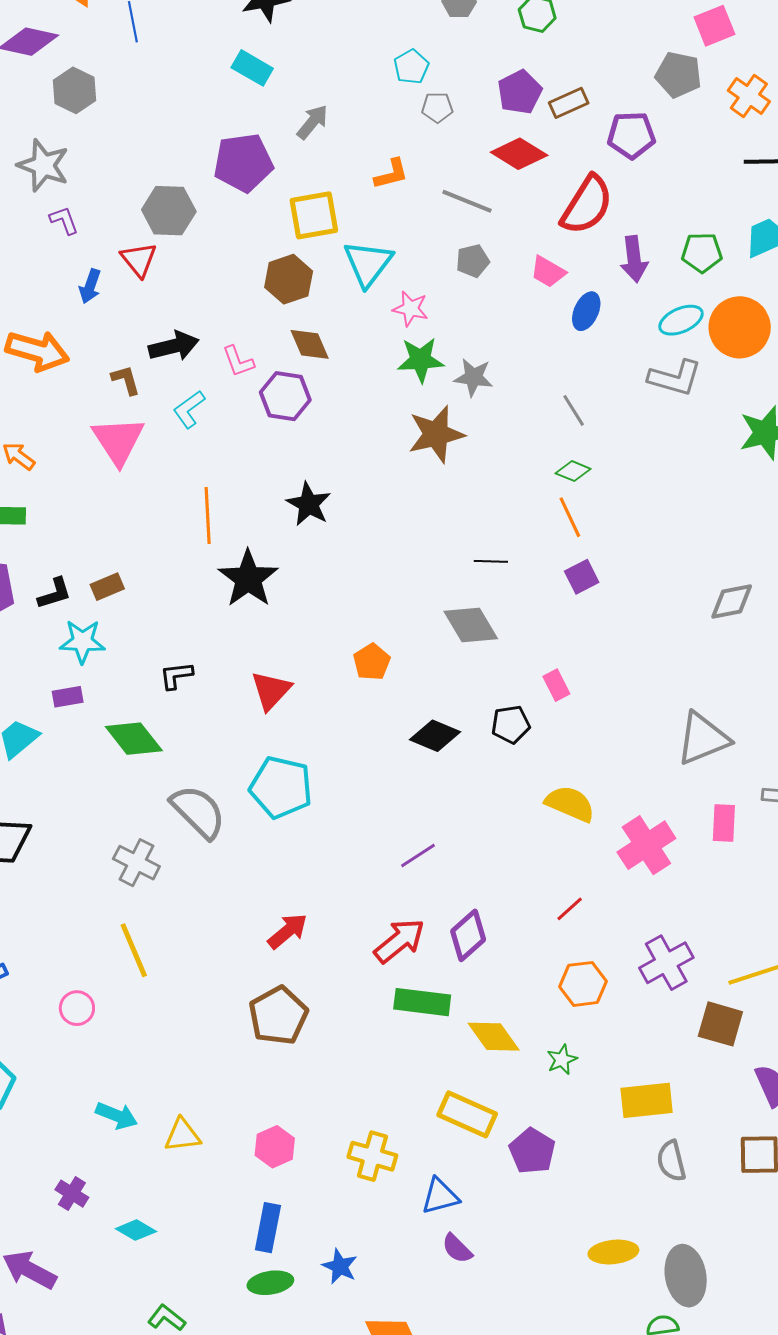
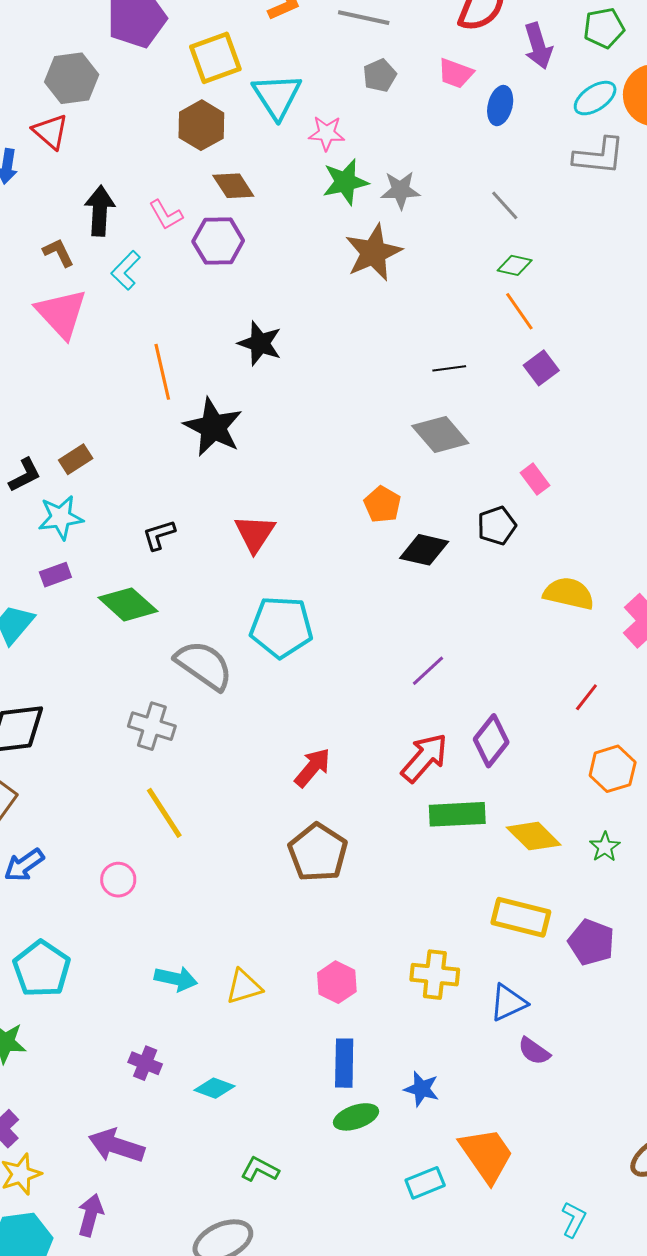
black arrow: (174, 346) -> (100, 211), turned -63
orange pentagon: (372, 662) -> (382, 504), moved

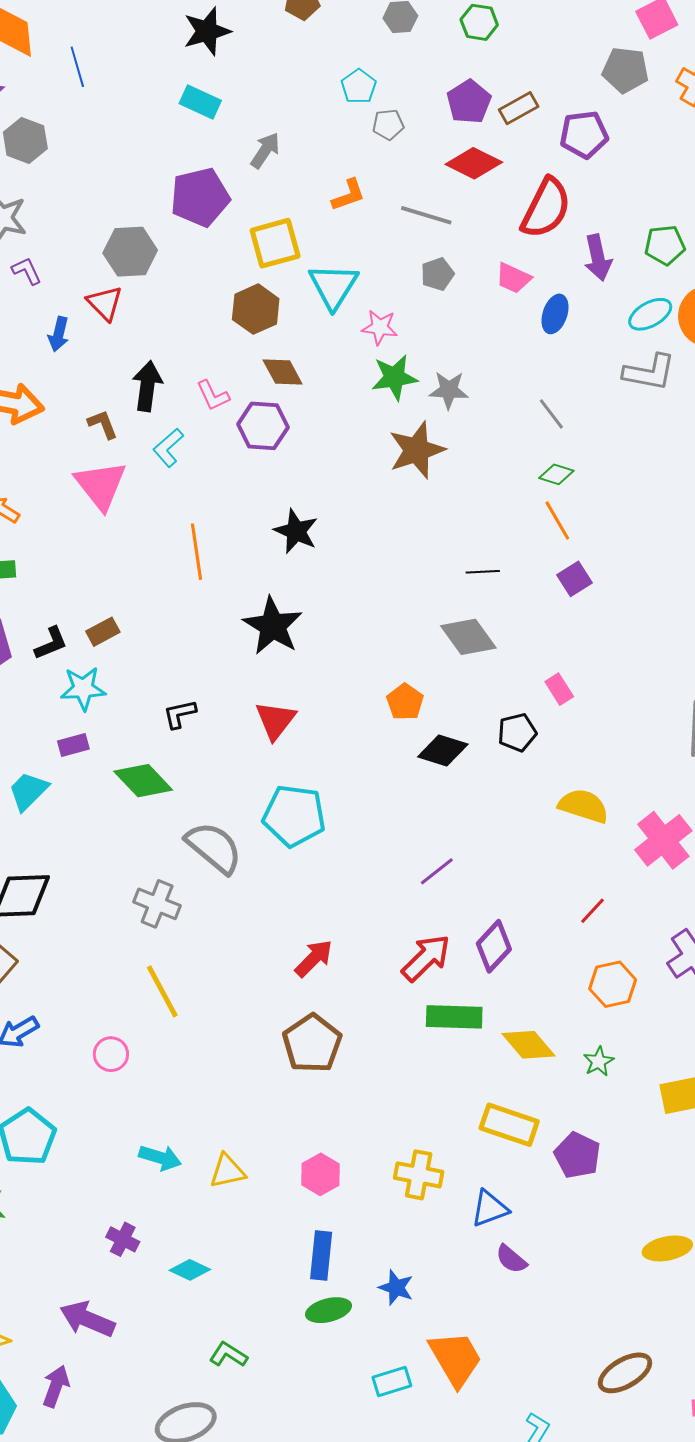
black star: (213, 427) -> (273, 626), moved

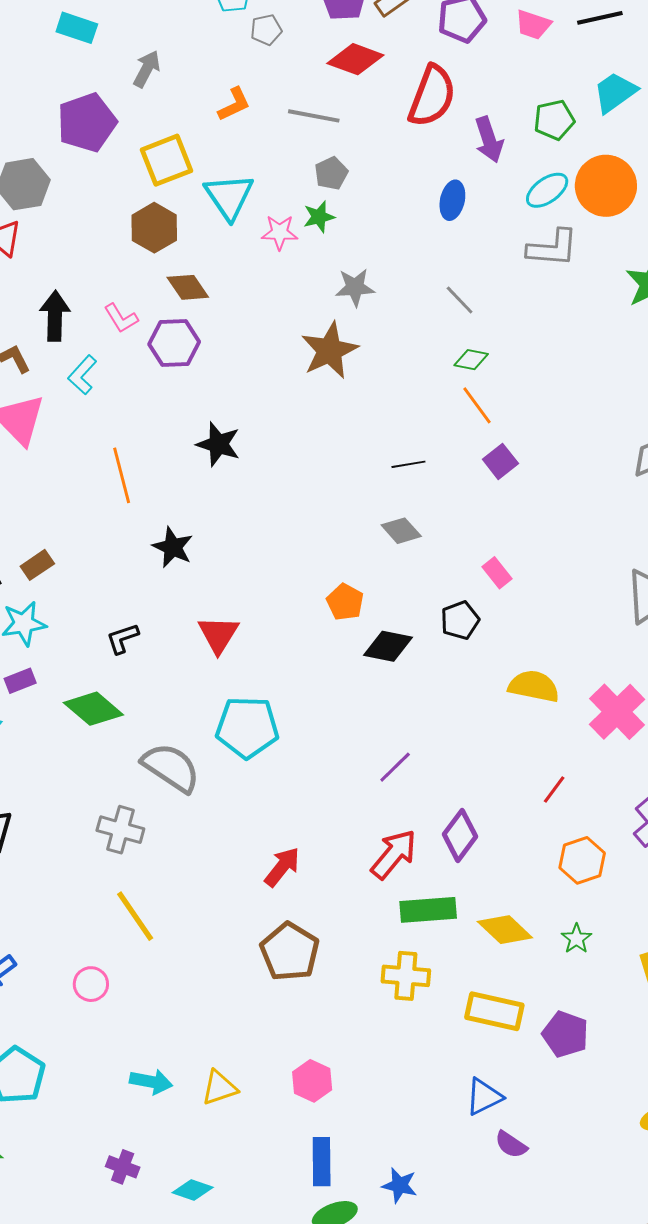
pink trapezoid: (513, 278) -> (533, 25), moved
green star: (394, 377) -> (319, 217), moved, size x0.7
black star: (273, 626) -> (173, 547), moved, size x0.7
gray diamond: (468, 637) -> (401, 531), size x0.7
yellow cross: (419, 1175) -> (406, 976), moved

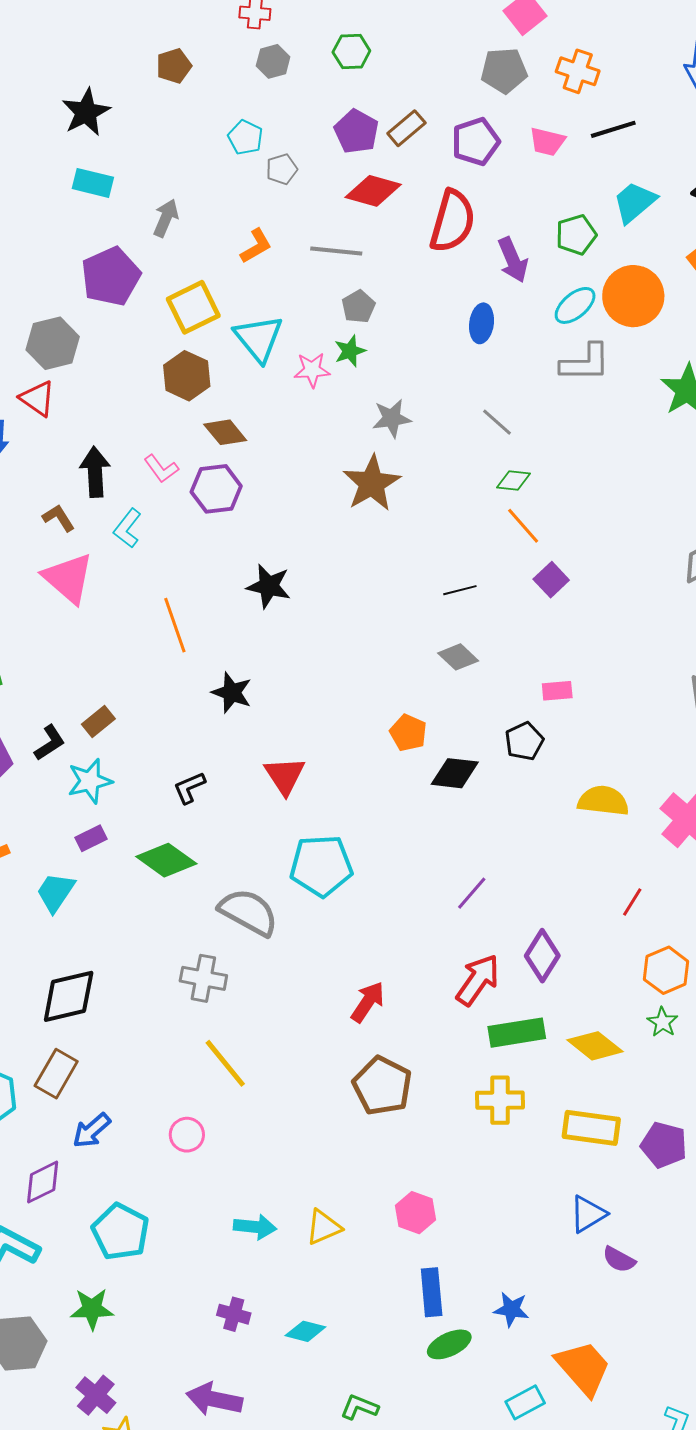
pink rectangle: (497, 573) -> (557, 691), turned -52
green star: (576, 939) -> (663, 1022), moved

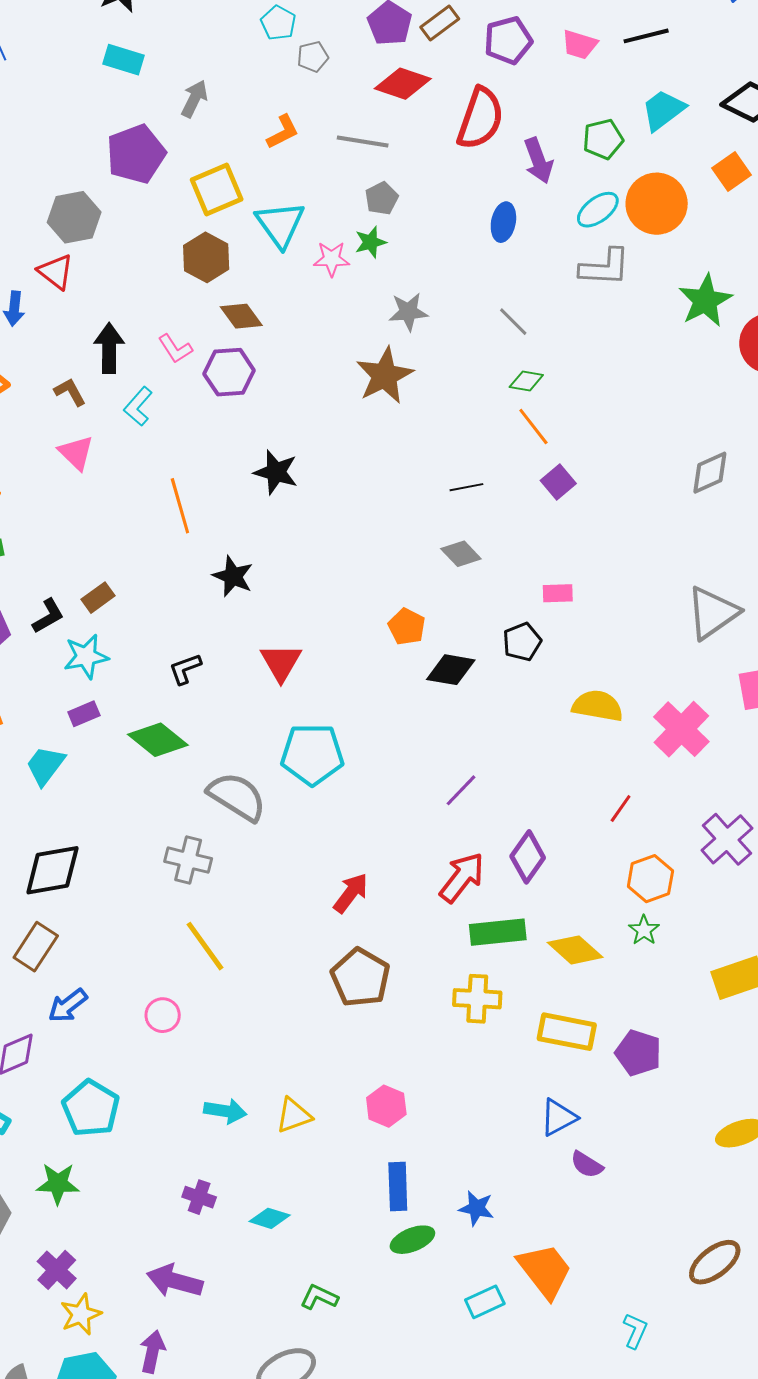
pink triangle: (68, 578) -> (76, 453), size x0.7

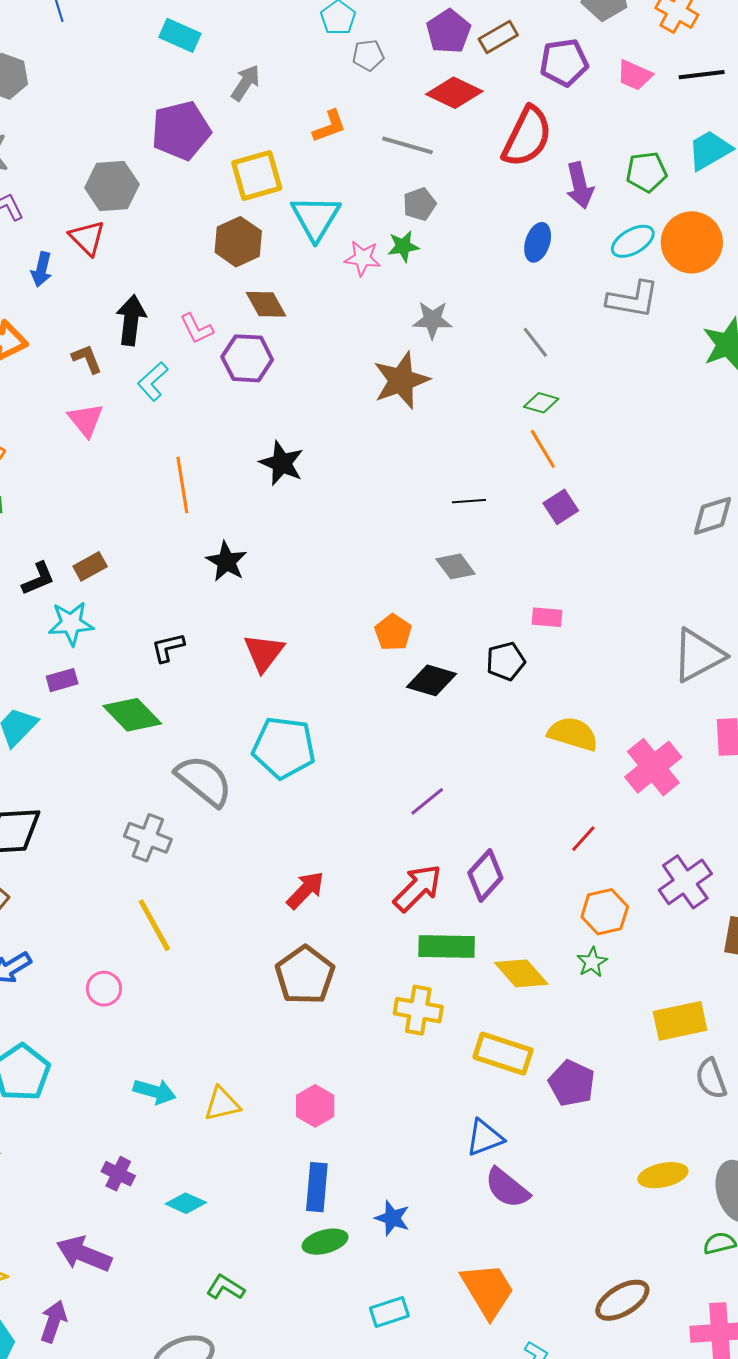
purple semicircle: (587, 1165) -> (507, 1188), size x1.4
orange trapezoid: (545, 1271) -> (488, 1290), moved

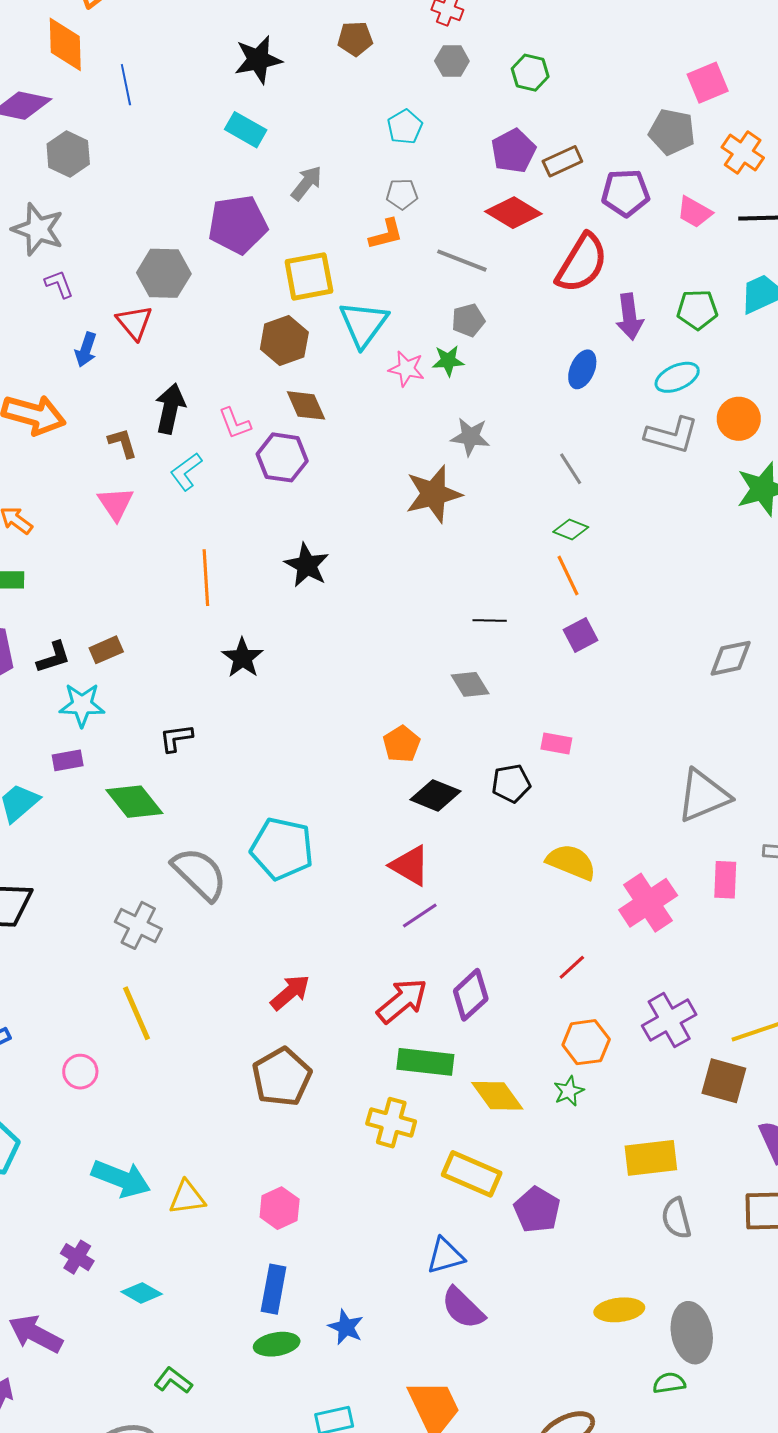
gray pentagon: (368, 55) -> (402, 194), moved
orange circle: (692, 242) -> (739, 419), moved, size x0.7
red triangle: (264, 653) -> (410, 866), moved, turned -42
cyan arrow: (155, 1091) -> (121, 1179), size x1.4

